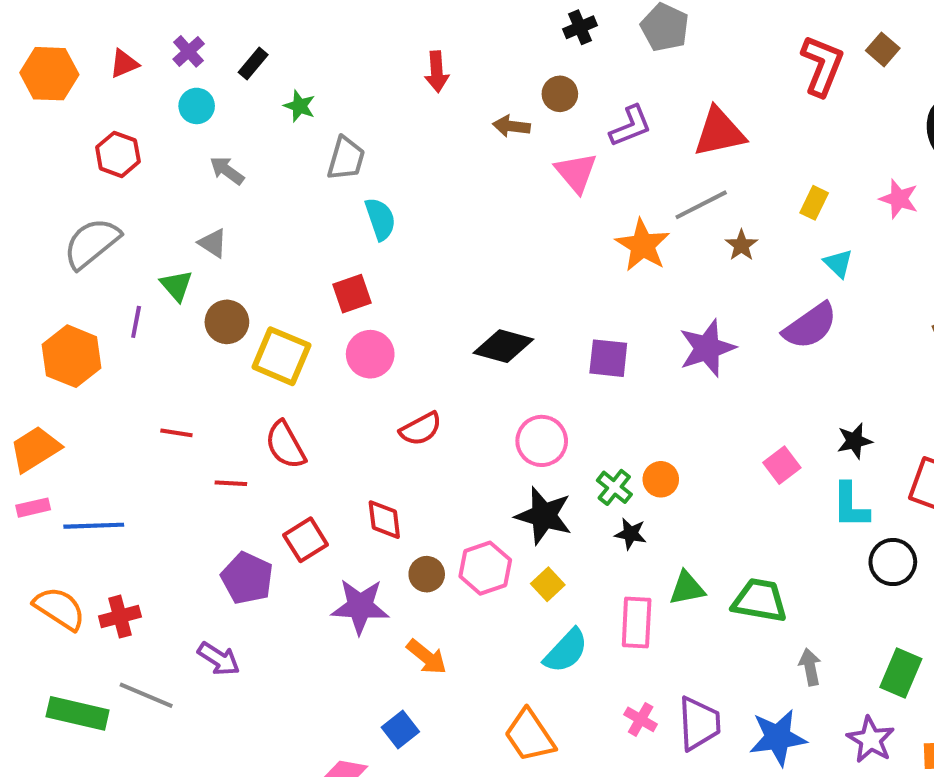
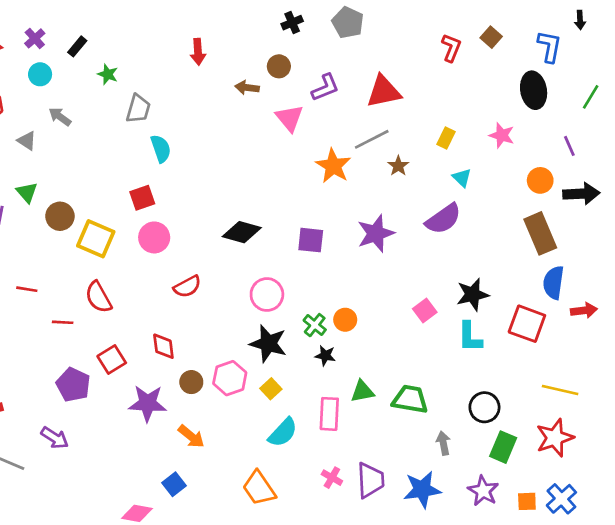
red L-shape: (822, 66) -> (451, 48), size x0.7
gray triangle: (213, 243) -> (27, 141), moved
black star: (854, 441) -> (473, 295), size x1.4
black circle: (893, 562) -> (484, 407), moved

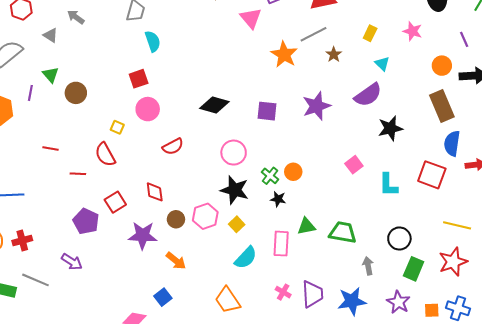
yellow square: (96, 239) -> (117, 127), moved, size x0.5
black star: (473, 295) -> (390, 128), moved
blue cross: (561, 499) -> (458, 308), turned -30

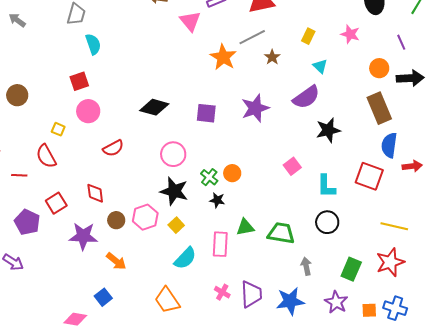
black circle: (399, 238) -> (327, 222), moved

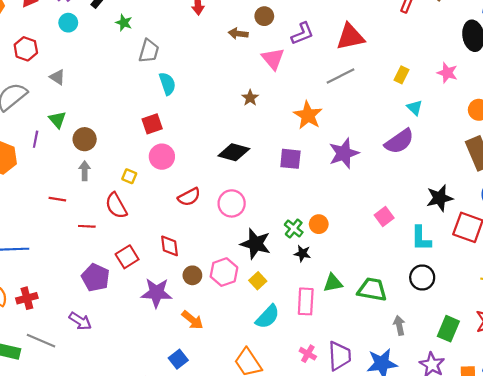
gray arrow: (17, 20) -> (85, 171), moved, turned 54
orange star: (223, 57) -> (308, 115), moved
brown star: (272, 57) -> (250, 98), moved
black star: (328, 130) -> (440, 198), moved
pink circle: (173, 154) -> (232, 203), moved

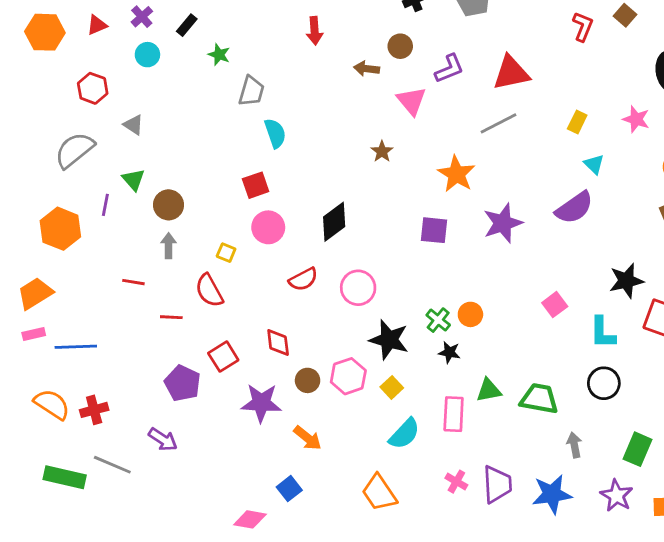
black diamond: (234, 152) -> (334, 222), moved, turned -52

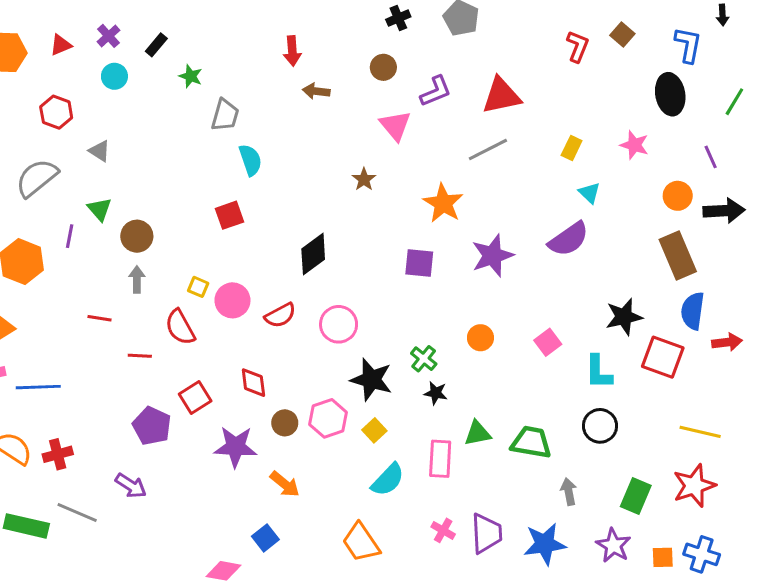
brown arrow: (367, 69) -> (316, 91), moved
pink circle: (268, 227) -> (232, 300), moved
orange circle: (470, 314) -> (480, 338), moved

